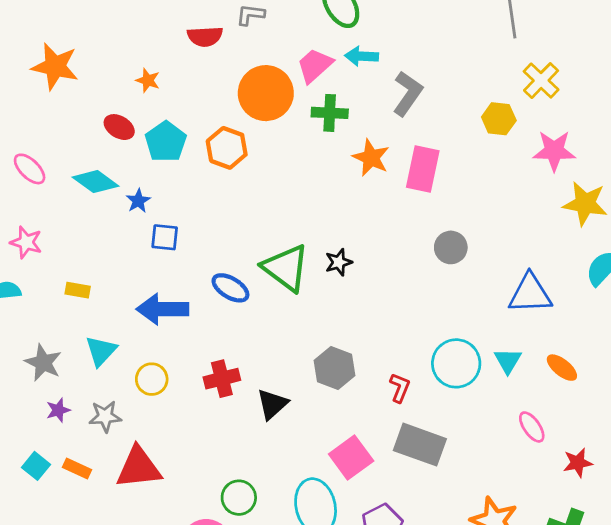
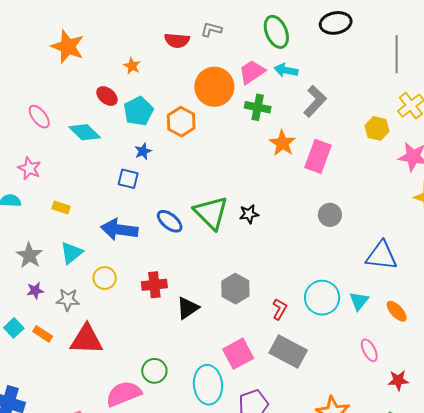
blue star: (138, 201) -> (143, 151), moved

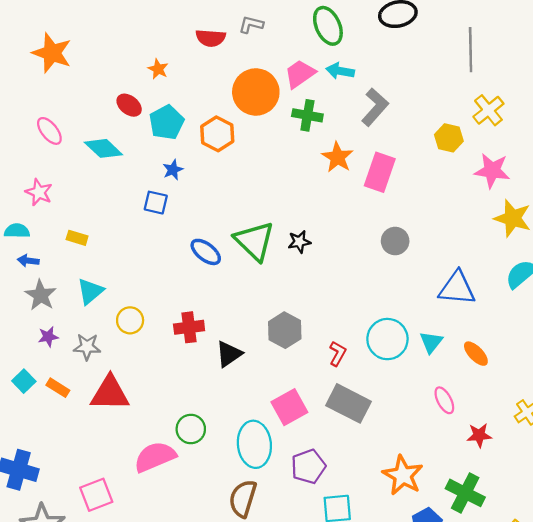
orange star: (68, 47) -> (52, 53), moved
blue arrow: (119, 230) -> (28, 261), moved, size x0.5

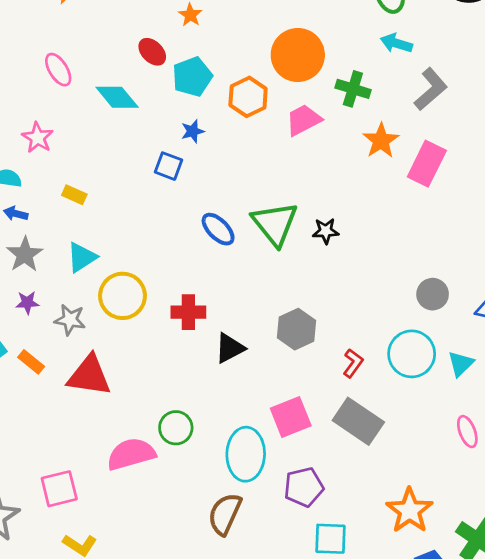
pink trapezoid: (300, 74) -> (303, 120), moved
gray circle: (395, 241) -> (433, 294), moved
yellow circle: (130, 320) -> (123, 296), size x1.5

